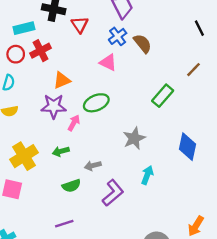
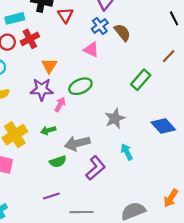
orange triangle: (62, 80) -> (49, 66), turned -35
blue diamond: (188, 147) -> (163, 126), turned -55
gray arrow: (93, 166) -> (77, 143), size x1.6
cyan arrow: (147, 175) -> (127, 152), turned -49

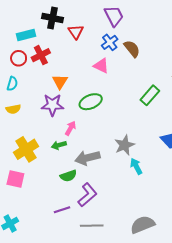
pink arrow: (60, 105) -> (70, 128), moved
gray star: (115, 118) -> (125, 145), moved
purple L-shape: (96, 168) -> (87, 195), moved

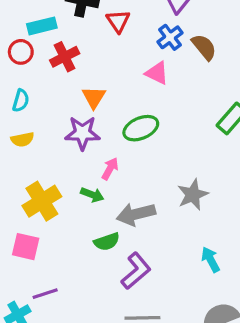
red circle: (19, 58) -> (21, 52), moved
green arrow: (59, 145) -> (92, 195), turned -144
cyan arrow: (136, 166) -> (211, 260), moved
purple line: (62, 210) -> (45, 294), moved

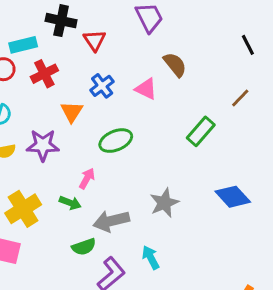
blue cross: (170, 37) -> (102, 86), moved
pink triangle: (157, 73) -> (146, 89), moved
purple star: (82, 133) -> (43, 145), moved
cyan arrow: (211, 260) -> (151, 257), moved

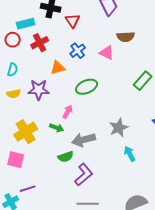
brown semicircle: (175, 65) -> (126, 37), turned 126
orange triangle: (72, 112) -> (58, 68), turned 42
cyan arrow: (151, 257) -> (130, 154), moved

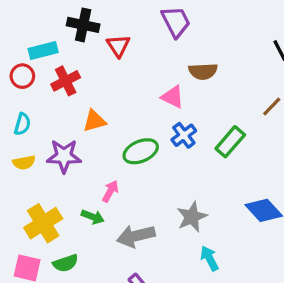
blue cross: (78, 51) -> (184, 135), moved
green semicircle: (66, 157) -> (66, 263), moved

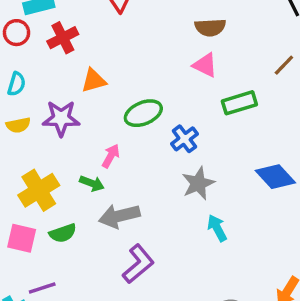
pink triangle: (173, 97) -> (205, 65), moved
blue cross: (184, 135) -> (184, 139), moved
green rectangle: (230, 142) -> (239, 103), turned 32
gray arrow: (136, 236) -> (119, 216), moved

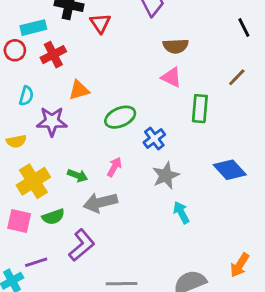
cyan semicircle: (16, 84) -> (26, 96), moved
green rectangle: (239, 103) -> (200, 109), turned -68
yellow semicircle: (18, 125) -> (16, 141), moved
pink arrow: (111, 156) -> (114, 167), moved
purple L-shape: (138, 264) -> (82, 245), moved

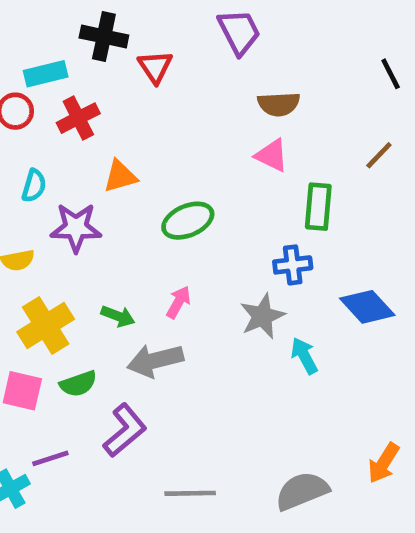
blue cross: (154, 138) -> (293, 265), moved, turned 30
cyan arrow: (181, 212) -> (304, 356), moved

